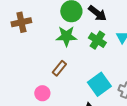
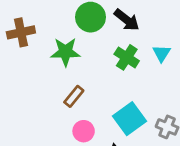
green star: (66, 36) -> (65, 52), moved
pink circle: (42, 93) -> (84, 131), moved

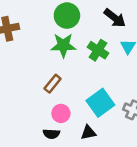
black arrow: (127, 20) -> (115, 18), moved
green star: (65, 52) -> (63, 45), moved

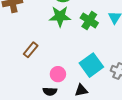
brown rectangle: (53, 84) -> (31, 50), moved

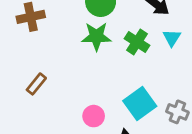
brown rectangle: (31, 50) -> (36, 84), moved

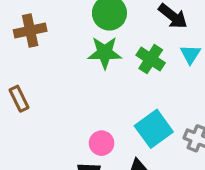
brown rectangle: (36, 84) -> (19, 99), moved, turned -65

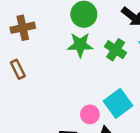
brown rectangle: (19, 99) -> (18, 69), moved
pink circle: (102, 143) -> (90, 114), moved

